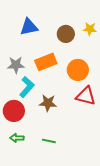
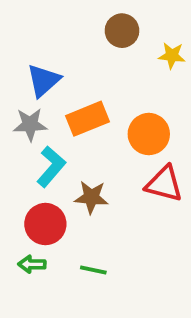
blue triangle: (29, 27) -> (43, 80), moved, turned -30
brown circle: (66, 34) -> (122, 31), moved
red circle: (14, 111) -> (45, 224), moved

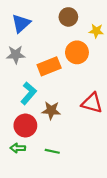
blue triangle: (43, 80) -> (21, 23), moved
gray star: (30, 124) -> (16, 55), moved
orange circle: (149, 134) -> (77, 52), moved

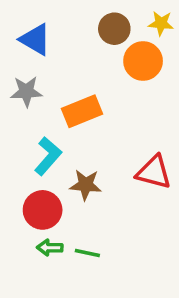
blue triangle: (21, 23) -> (35, 39), turned -48
yellow star: (96, 31) -> (161, 23), moved
orange circle: (77, 52) -> (143, 61), moved
green arrow: (18, 148) -> (50, 248), moved

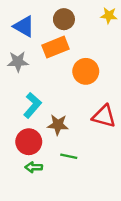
brown circle: (114, 29) -> (64, 19), moved
orange circle: (143, 61) -> (86, 71), moved
orange rectangle: (82, 111) -> (55, 47), moved
green line: (87, 253) -> (69, 156), moved

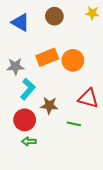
orange rectangle: (55, 47) -> (47, 57), moved
gray star: (18, 62) -> (15, 66), moved
green line: (69, 156) -> (74, 124), moved

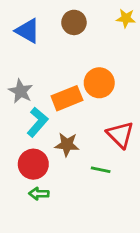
orange rectangle: (47, 57) -> (67, 98), moved
gray star: (15, 66) -> (21, 91), turned 30
red triangle: (88, 98) -> (120, 135), turned 30

